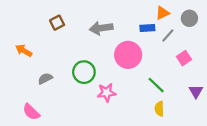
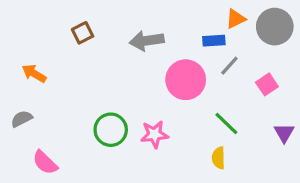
gray circle: (189, 18) -> (275, 27), size x1.5
gray line: (168, 36) -> (229, 66), moved
green circle: (84, 72) -> (111, 130), moved
gray semicircle: (45, 79) -> (22, 119), moved
yellow semicircle: (159, 109) -> (218, 158), moved

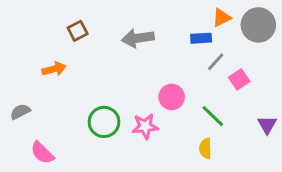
orange arrow: (34, 73) -> (54, 69), moved, turned 135
pink circle: (186, 80) -> (172, 97), moved, size x0.7
pink square: (267, 84) -> (239, 79), moved

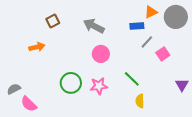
gray arrow: (138, 38) -> (94, 26), turned 35
pink circle: (172, 97) -> (101, 54), moved
gray semicircle: (20, 112) -> (14, 89), moved
green line: (213, 116) -> (132, 79), moved

